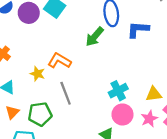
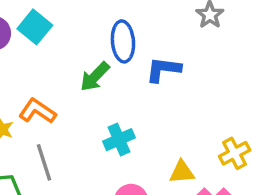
cyan cross: (118, 91) -> (119, 140), moved

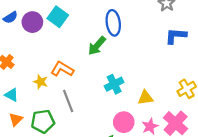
blue L-shape: (163, 69) -> (176, 36), moved
yellow triangle: (182, 172) -> (145, 98), moved

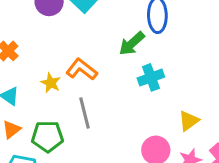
cyan cross: (114, 84) -> (151, 77), moved
yellow triangle: (145, 98) -> (189, 121), turned -35

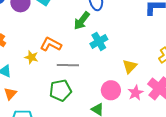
gray line: (85, 113) -> (68, 65), moved, turned -65
green pentagon: (47, 136) -> (60, 90), moved

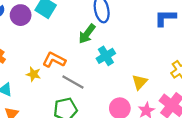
gray line: (68, 65) -> (73, 82), turned 30

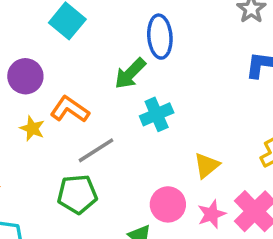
purple circle: (21, 15) -> (25, 76), moved
gray line: (73, 82) -> (96, 150), turned -70

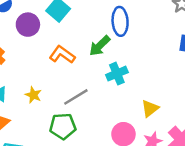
purple circle: (25, 76) -> (28, 25), moved
orange L-shape: (70, 109) -> (62, 55), moved
yellow star: (32, 128) -> (33, 95), moved

